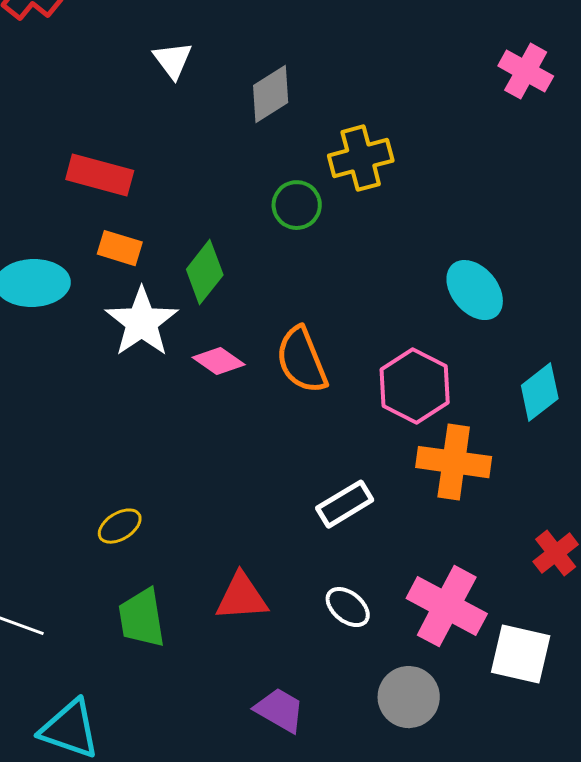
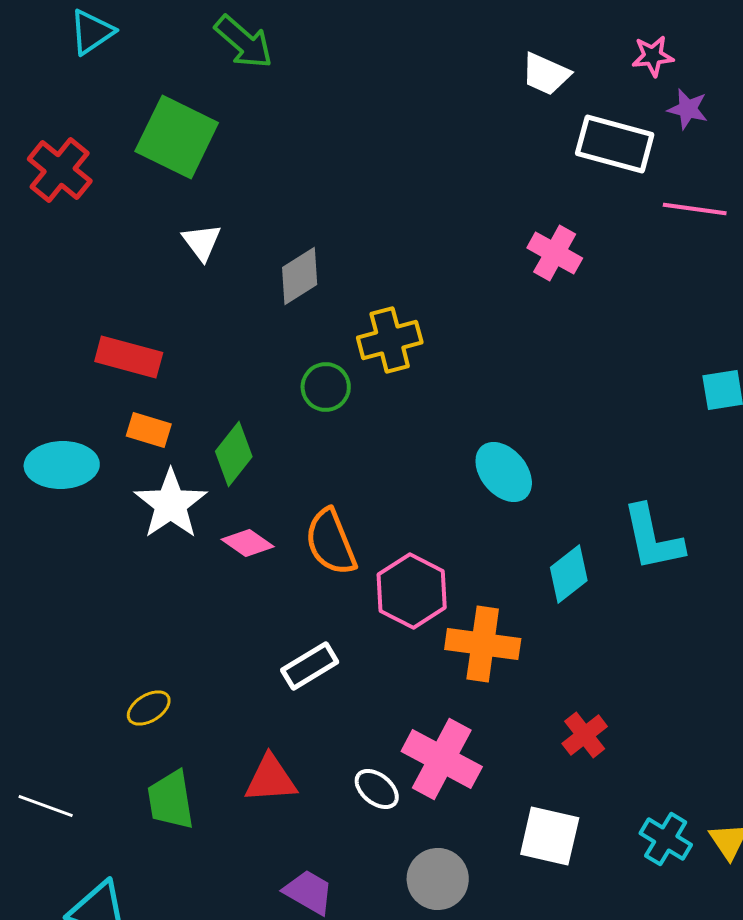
pink hexagon: (415, 386) -> (412, 591), moved
white rectangle: (345, 504) -> (310, 666), moved
pink cross: (447, 606) -> (442, 759), moved

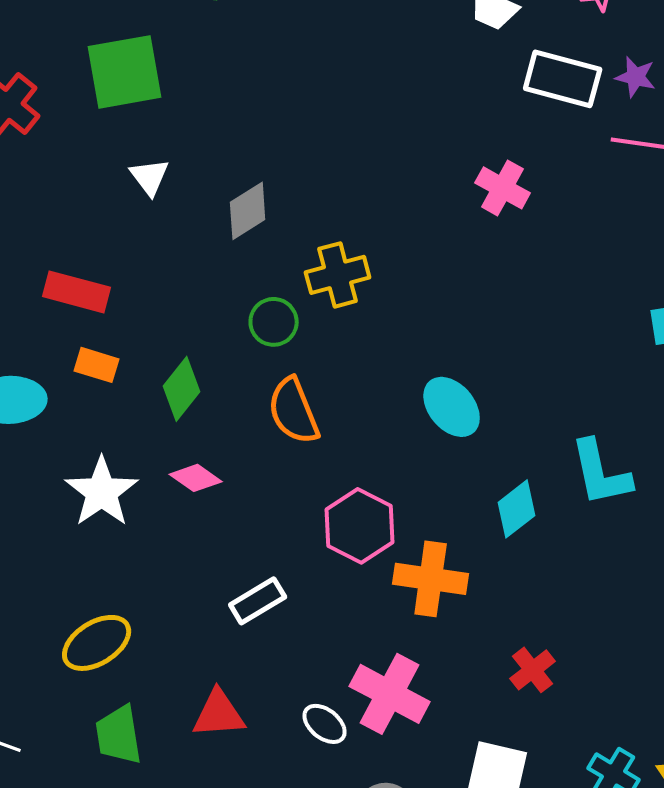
purple star: (688, 109) -> (636, 77), moved
green square: (177, 137) -> (125, 72), turned -36
white star: (171, 504) -> (102, 492), moved
orange semicircle: (331, 542) -> (294, 411), moved
yellow ellipse: (149, 708) -> (97, 643), size x1.6

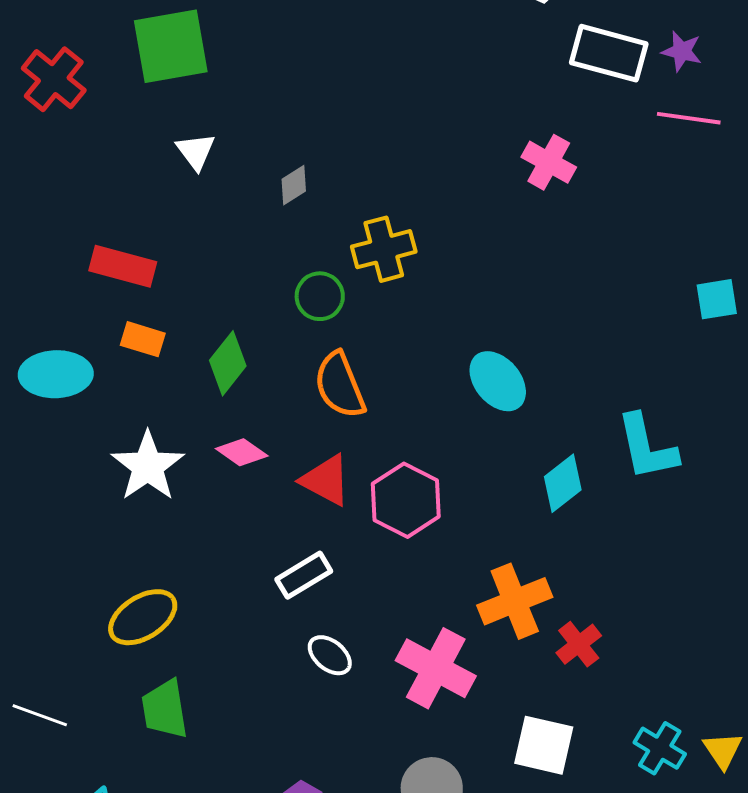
gray diamond: (248, 211) -> (294, 185), size x0.7
orange cross: (431, 579) -> (515, 601), moved, turned -30
red triangle: (219, 714) -> (326, 480), moved, turned 32
white ellipse: (325, 724) -> (330, 655), moved

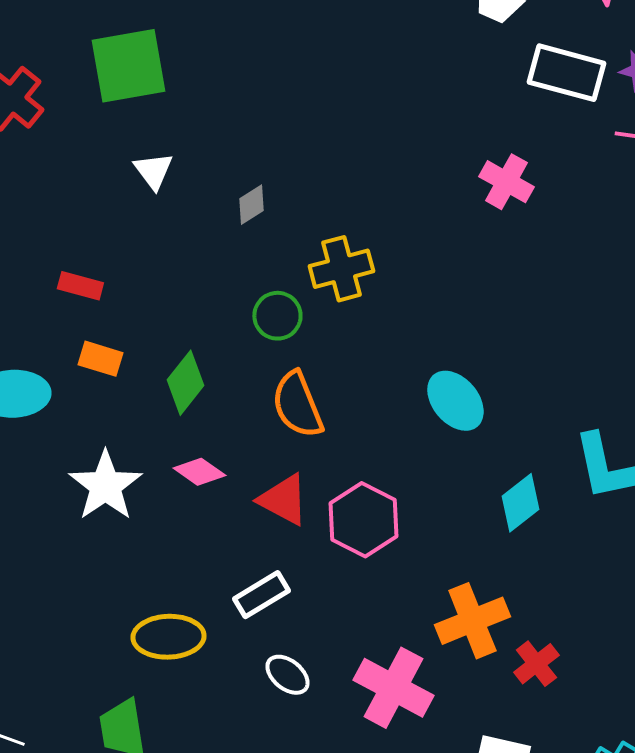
red rectangle: (123, 266) -> (80, 286), size x0.7
yellow ellipse: (143, 617) -> (168, 637), moved, turned 30

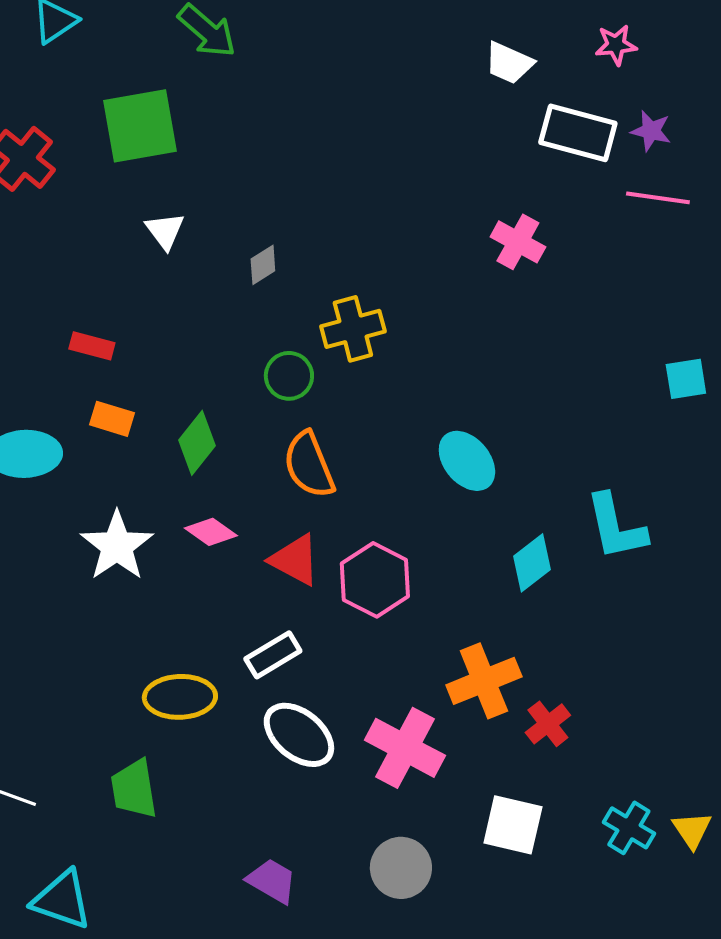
white ellipse: (287, 675) -> (299, 735), size x1.6

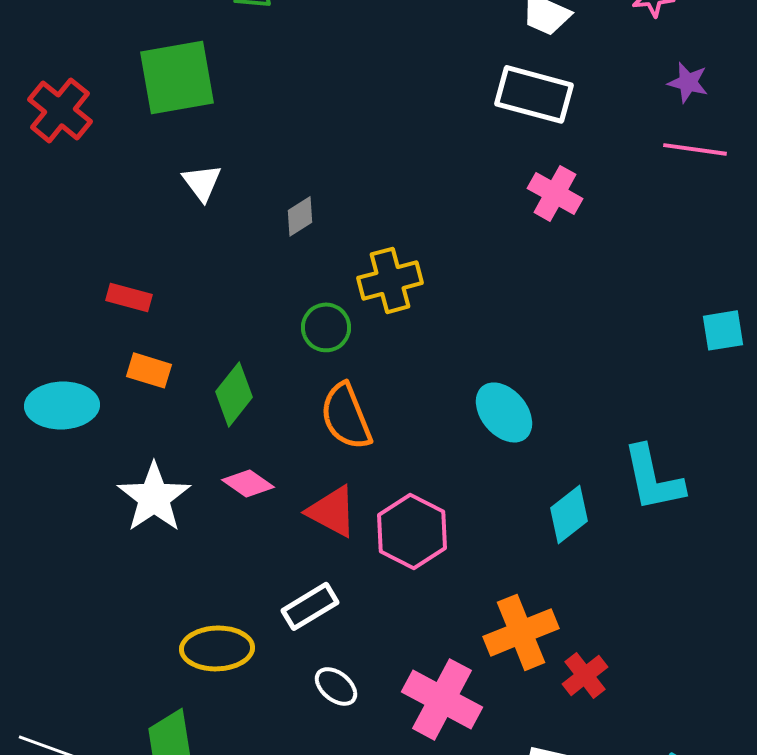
white rectangle: (578, 133) -> (534, 94), moved
white ellipse: (299, 735) -> (336, 686), size x0.6

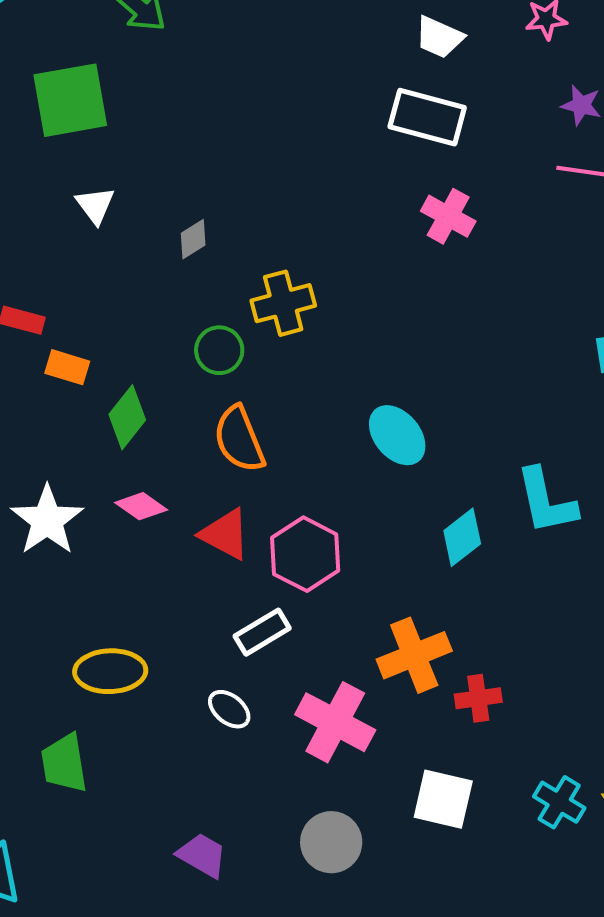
orange rectangle: (149, 370) -> (67, 367), moved
white rectangle: (310, 606) -> (262, 632), moved
red cross: (585, 675) -> (478, 698), turned 30

